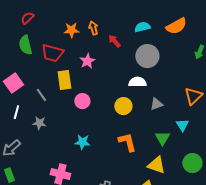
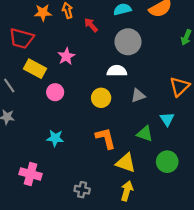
pink star: (87, 61) -> (66, 56), moved
yellow rectangle: (64, 80) -> (35, 69), turned -54
green triangle: (162, 138) -> (145, 134), turned -42
green circle: (192, 163) -> (167, 162), moved
yellow triangle: (156, 165) -> (126, 163), moved

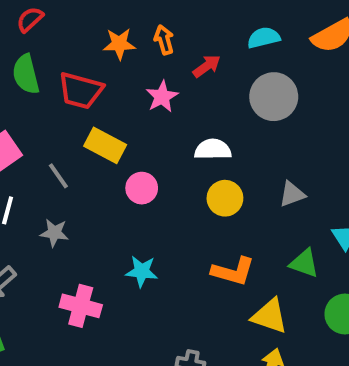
red arrow: (91, 25) -> (207, 66), turned 96
pink star: (66, 56) -> (162, 97), moved
white semicircle: (117, 71) -> (213, 149), moved
orange L-shape: (106, 138) -> (233, 271), turned 120
pink cross: (30, 174) -> (81, 306), moved

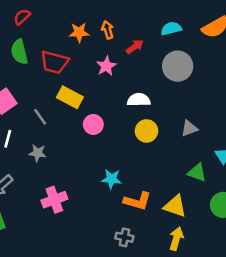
cyan star: (142, 271) -> (111, 179), moved
orange L-shape: (233, 271) -> (137, 201), moved
pink cross: (81, 306) -> (54, 200), turned -35

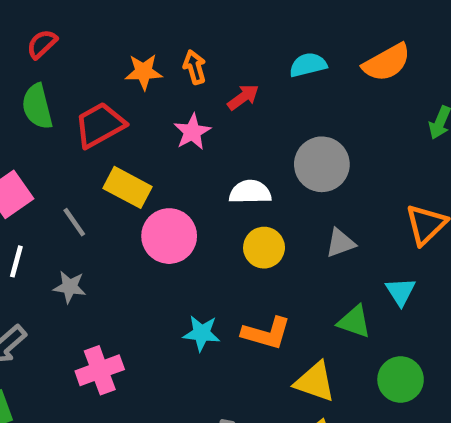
red trapezoid: (54, 62) -> (100, 125), turned 136
gray circle: (178, 66) -> (322, 164), moved
pink circle: (93, 124) -> (169, 236), size x1.5
orange L-shape: (137, 201) -> (266, 333), moved

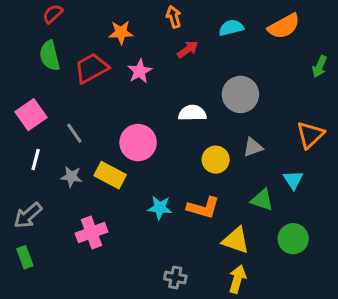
orange arrow: (195, 67) -> (174, 17), moved
pink star: (192, 132) -> (140, 71), moved
yellow rectangle: (127, 187) -> (110, 175), moved
yellow circle: (264, 248) -> (216, 160), moved

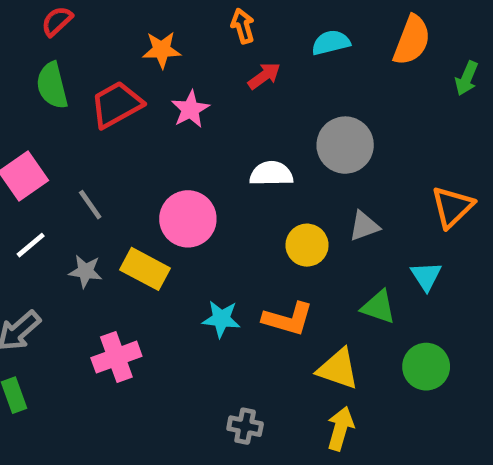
orange semicircle: (284, 26) -> (412, 40), turned -40
green arrow: (320, 67) -> (467, 78), moved
white line: (36, 160) -> (31, 245), turned 35

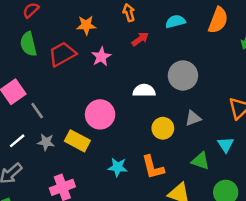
gray line: (90, 205) -> (37, 111), moved
white line: (31, 245) -> (17, 141), moved
orange L-shape: (288, 319) -> (153, 167), turned 60

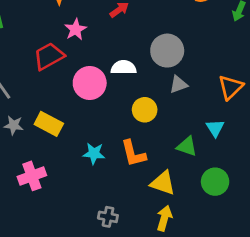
red trapezoid: (62, 54) -> (49, 56), moved
pink circle: (100, 114) -> (90, 83), moved
gray triangle: (193, 118) -> (178, 84), moved

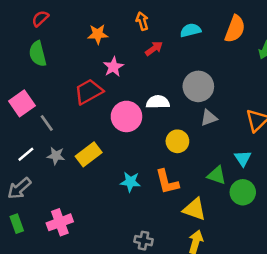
yellow rectangle: (49, 124) -> (89, 154), turned -65
pink cross: (32, 176) -> (60, 222), moved
green circle: (215, 182) -> (243, 192), moved

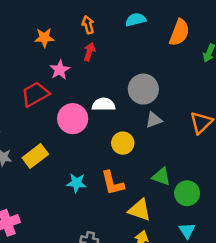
cyan semicircle: (191, 30) -> (136, 20), moved
red arrow: (154, 49) -> (89, 52), moved, turned -36
cyan triangle: (243, 158) -> (187, 231), moved

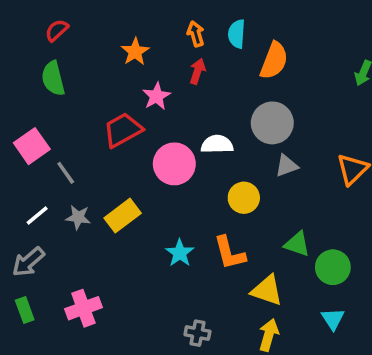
cyan semicircle: (136, 20) -> (237, 34), moved, turned -72
orange semicircle: (179, 32) -> (274, 61), moved
orange star: (44, 38) -> (135, 52), turned -30
cyan star: (76, 183) -> (180, 253), turned 30

